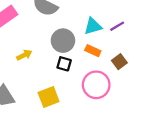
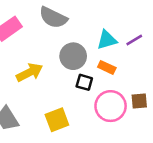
yellow arrow: (24, 55) -> (29, 72), size x1.5
brown square: (119, 62) -> (139, 101), moved, turned 32
black square: (64, 64) -> (84, 82), moved

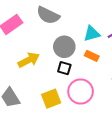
black square: (84, 82) -> (64, 68), moved
pink circle: (111, 106) -> (81, 92), moved

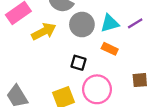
gray circle: (64, 47) -> (82, 25), moved
yellow arrow: (29, 60) -> (44, 31), moved

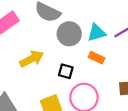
yellow arrow: (44, 31) -> (32, 59), moved

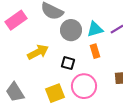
orange rectangle: (96, 58) -> (95, 51), turned 48

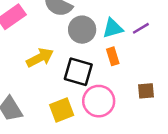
black square: (68, 63) -> (78, 72), size x1.6

